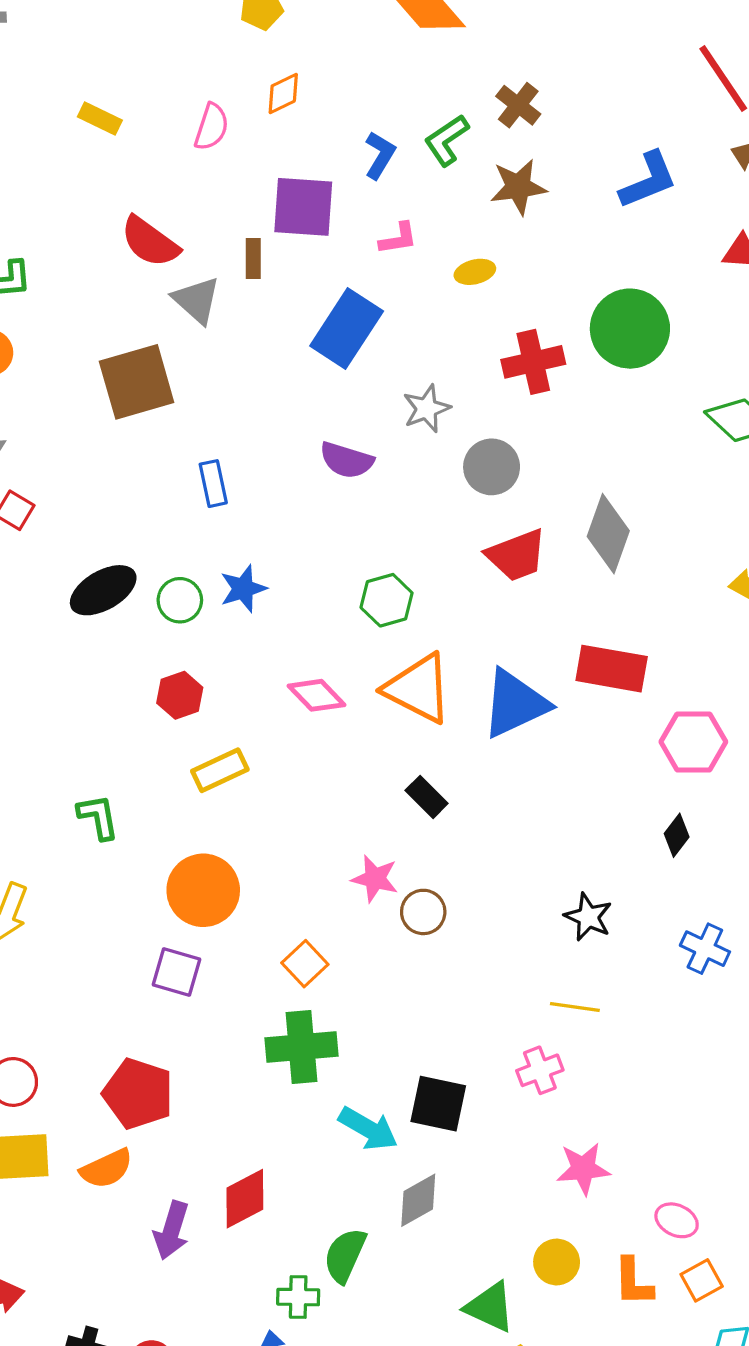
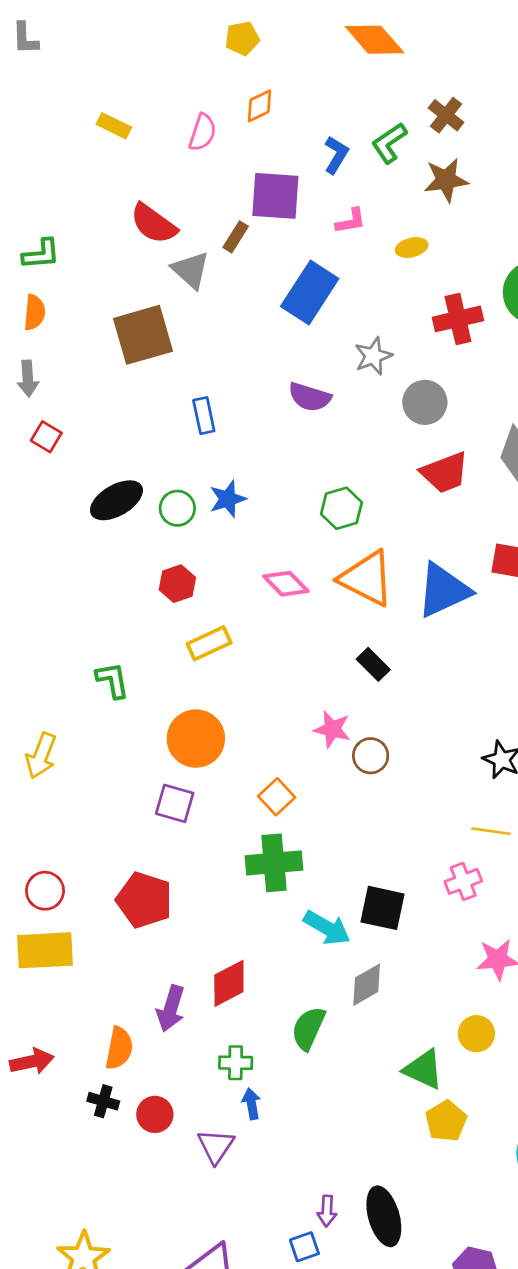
brown rectangle: (253, 259) -> (236, 237), turned 32
orange semicircle: (107, 1169) -> (119, 1048), moved, turned -54
green cross: (298, 1297) -> (236, 1063), moved

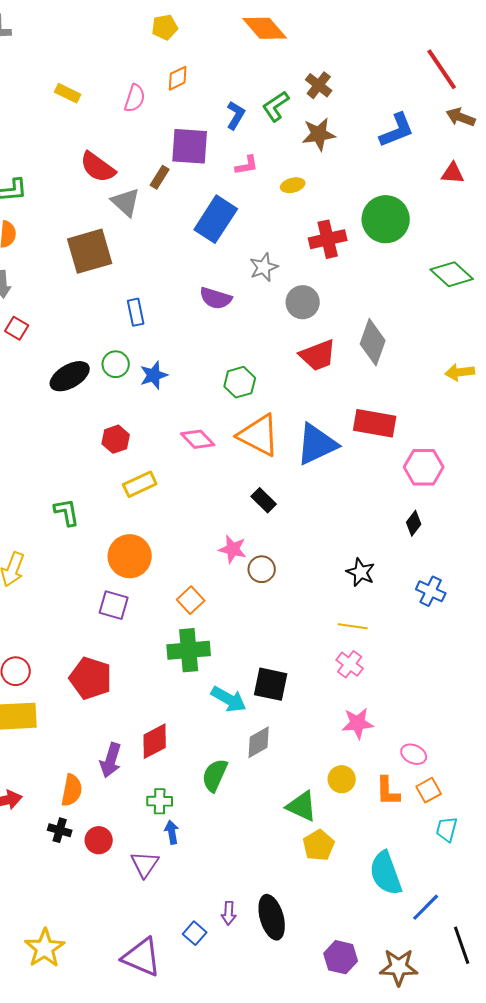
green circle: (177, 508) -> (116, 364), moved
pink cross: (463, 881) -> (350, 664), moved, turned -32
blue square: (304, 1247) -> (195, 933), moved, turned -30

